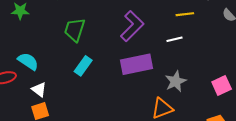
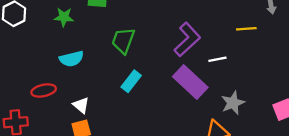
white line: (174, 39) -> (217, 59), moved
cyan semicircle: (28, 61) -> (72, 59), moved, turned 130
purple rectangle: (136, 64) -> (190, 82), turned 52

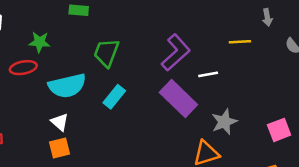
green star: (64, 17) -> (40, 42), moved
cyan semicircle: (72, 59) -> (67, 86), moved, size x1.4
red ellipse: (44, 90) -> (23, 68), moved

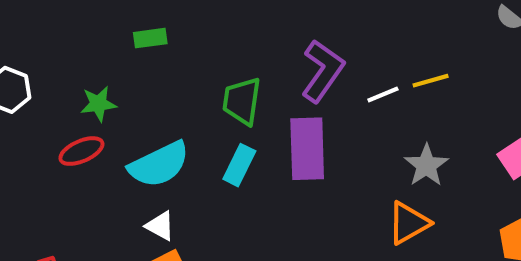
yellow line: (240, 42) -> (431, 81), moved
green trapezoid: (106, 53) -> (242, 101), moved
purple rectangle: (178, 98) -> (307, 149), moved, turned 57

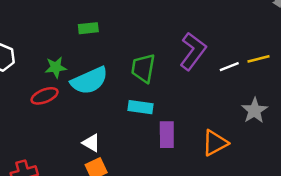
purple rectangle: (307, 149) -> (167, 135), moved, size x0.7
cyan semicircle: (159, 164) -> (89, 81), moved
cyan rectangle: (239, 165) -> (141, 107), turned 70
orange triangle: (409, 223) -> (215, 143), moved

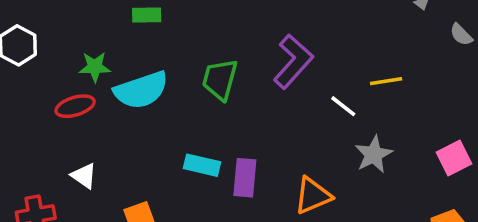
white line: (229, 67) -> (343, 106), moved, turned 54
cyan rectangle: (141, 107) -> (202, 165), moved
white triangle: (91, 143) -> (84, 176), moved

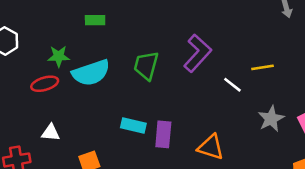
gray star: (374, 154) -> (271, 119), moved
white triangle: (84, 176) -> (51, 133), turned -30
orange triangle: (313, 196) -> (211, 147), turned 40

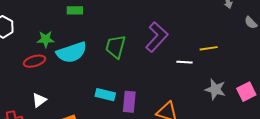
white line: (232, 85) -> (184, 62), turned -35
gray star: (271, 119) -> (215, 89), turned -30
white triangle: (51, 133) -> (39, 100), turned -42

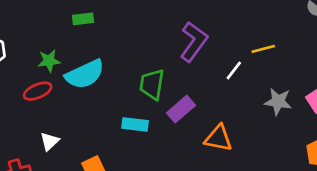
green trapezoid: (116, 47) -> (152, 84), moved
white line: (184, 62) -> (234, 70), turned -49
purple rectangle: (129, 102) -> (181, 109), moved, turned 50

